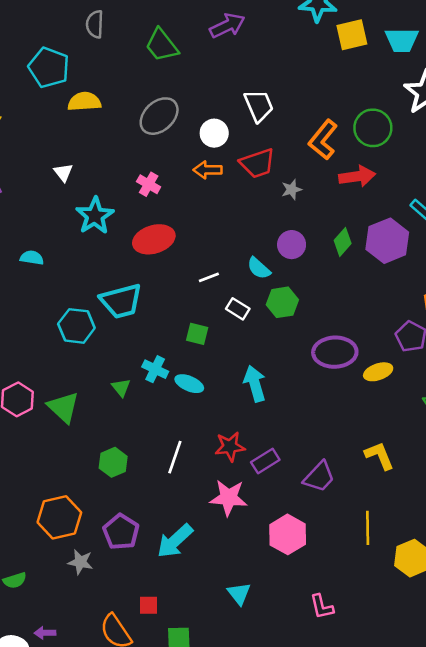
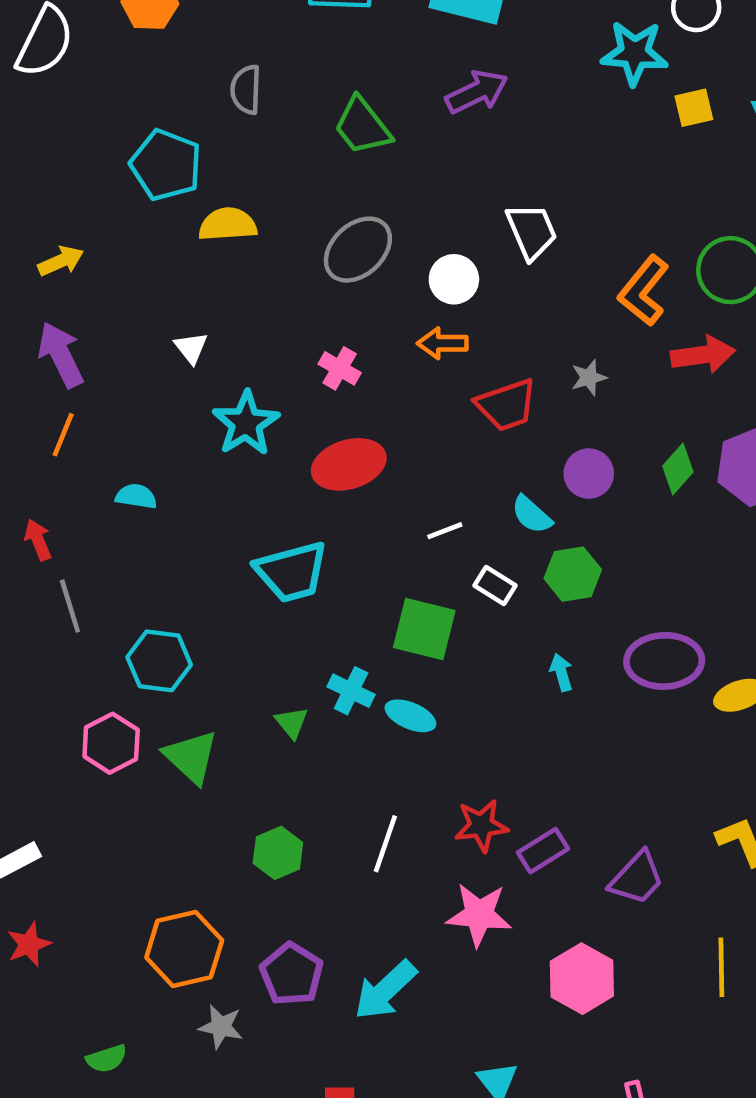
yellow square: (352, 35) -> (694, 108), size x0.7
red trapezoid: (257, 163) -> (506, 405), moved
cyan hexagon: (76, 326) -> (159, 661), moved
green square: (197, 334) -> (424, 629), size x1.6
cyan arrow: (255, 384) -> (561, 672), moved, size x0.6

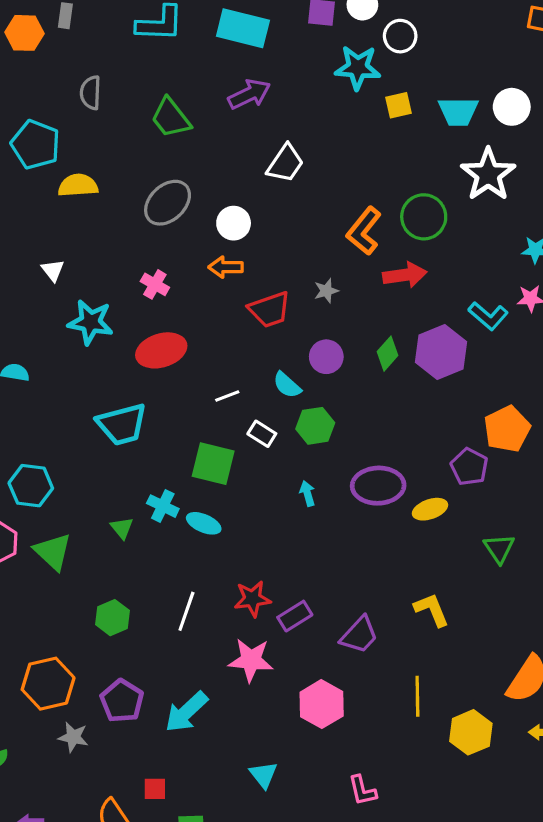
white trapezoid: (532, 231) -> (285, 163), moved, turned 57
cyan star: (246, 423) -> (91, 322), turned -30

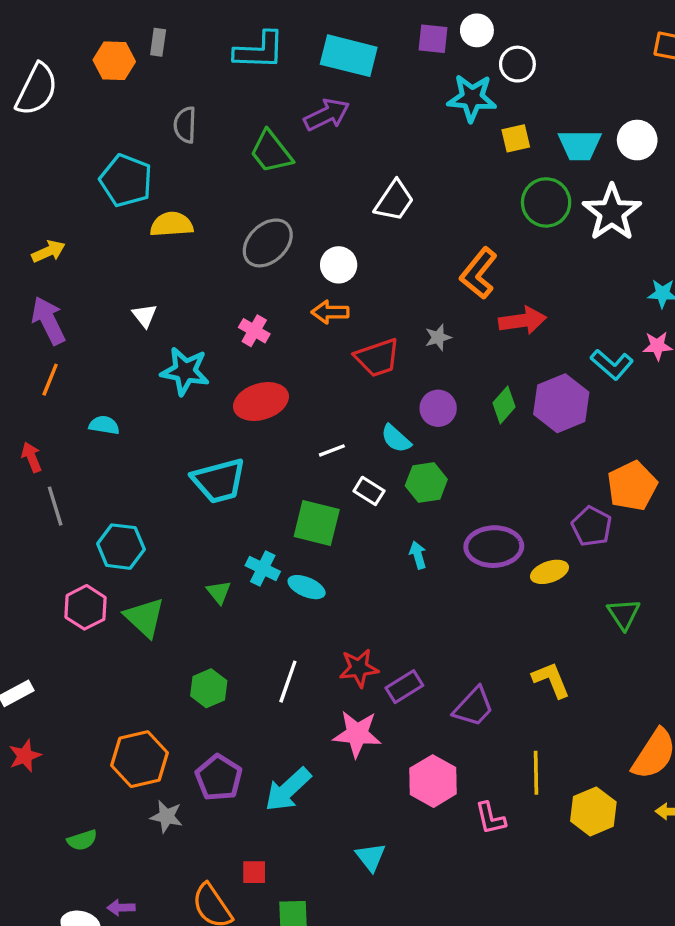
purple arrow: (249, 94) -> (327, 115), moved
green circle: (424, 217) -> (546, 202), moved
pink L-shape: (362, 791) -> (490, 818), moved

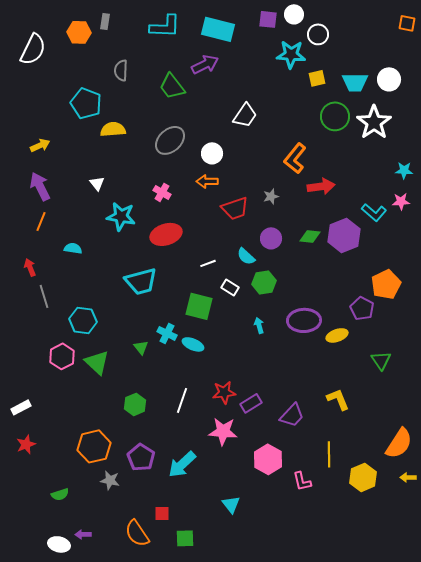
green diamond: (504, 405) -> (310, 236), turned 55

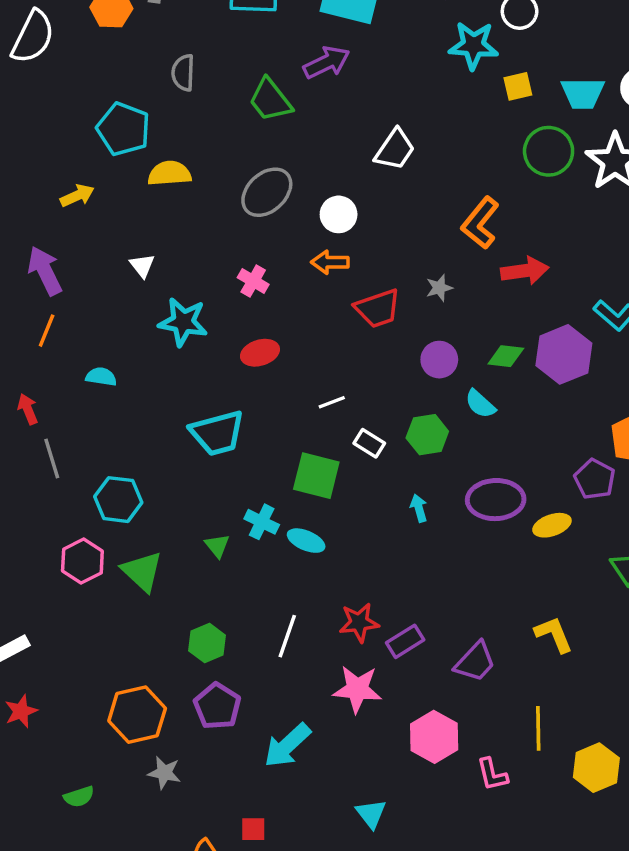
yellow arrow: (40, 145) -> (77, 196), moved
red ellipse: (166, 234) -> (260, 353), size x0.7
cyan semicircle: (246, 256) -> (480, 404), moved
purple pentagon: (141, 457) -> (217, 706), moved

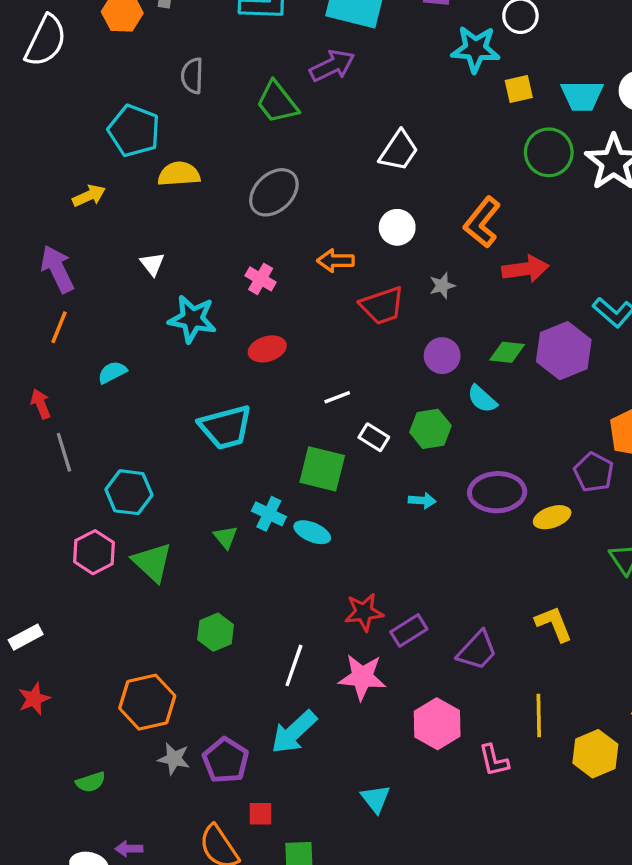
white circle: (339, 214) -> (397, 227), moved
cyan semicircle: (101, 377) -> (112, 372), turned -36
cyan arrow: (419, 508) -> (422, 501), turned 110
white line: (287, 636) -> (294, 665), moved
purple pentagon: (217, 706) -> (226, 760), moved

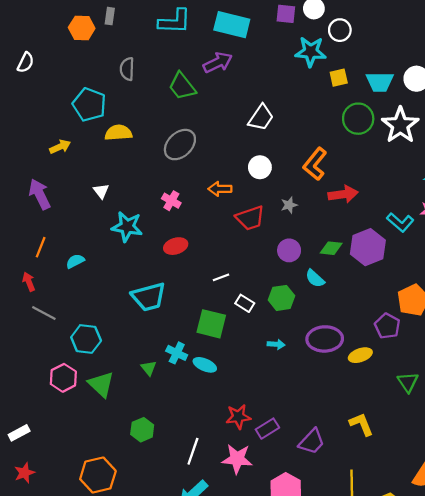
white semicircle: (46, 41) -> (26, 62), moved, size x0.6
orange line: (59, 327) -> (41, 247), moved
gray line: (64, 452) -> (44, 313), turned -45

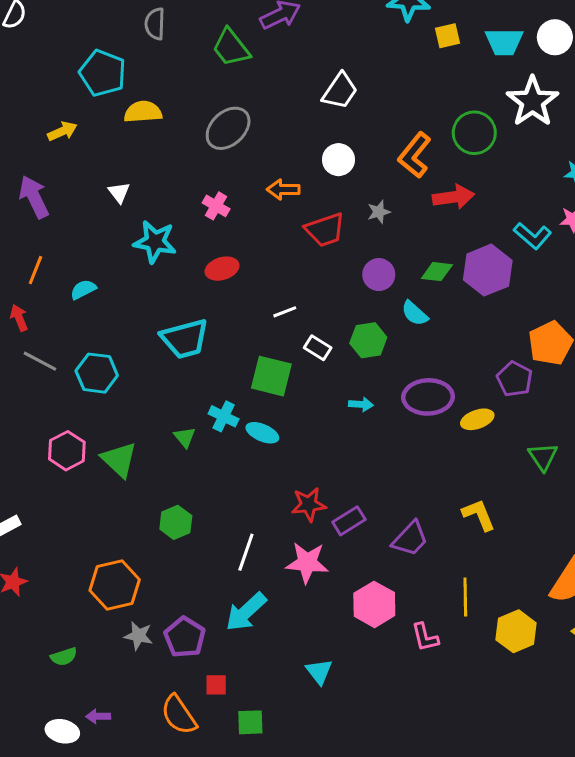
green circle: (358, 119) -> (474, 133), moved
cyan hexagon: (86, 339) -> (97, 373), moved

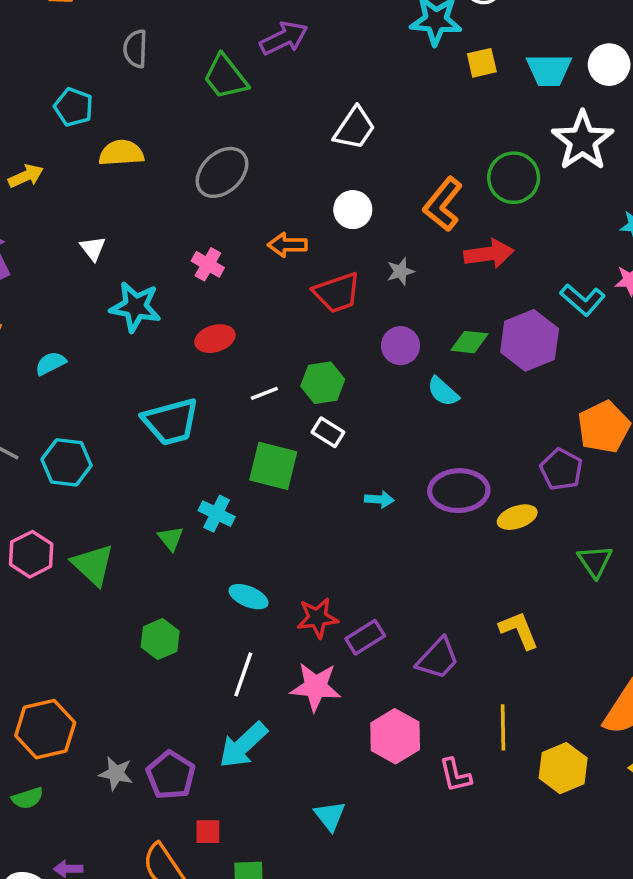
cyan pentagon: (103, 73) -> (74, 107), size x0.7
white line: (285, 312) -> (264, 393), moved
green hexagon: (368, 340) -> (323, 383), moved
cyan ellipse: (262, 433) -> (249, 597), moved
orange hexagon: (115, 585) -> (45, 729), moved

